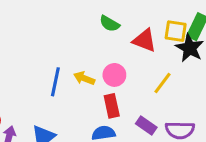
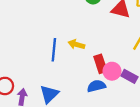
pink circle: (114, 75) -> (112, 71), moved

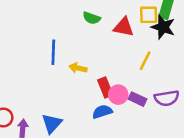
blue line: (54, 50) -> (53, 52), moved

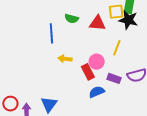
blue line: (53, 52) -> (51, 33), moved
pink circle: (118, 95) -> (97, 62), moved
blue semicircle: (102, 112) -> (97, 92), moved

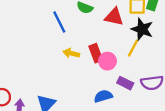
black star: (128, 20) -> (142, 29), moved
blue line: (51, 33) -> (59, 22), turned -30
red rectangle: (88, 72) -> (96, 53), moved

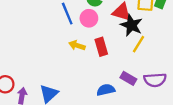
black star: (142, 29) -> (131, 25), moved
pink circle: (107, 61) -> (89, 18), moved

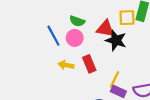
yellow line: (138, 44) -> (114, 79), moved

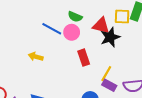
blue line: (53, 36) -> (52, 29), turned -36
black star: (116, 40) -> (110, 37), turned 30
yellow arrow: (66, 65) -> (36, 57), moved

